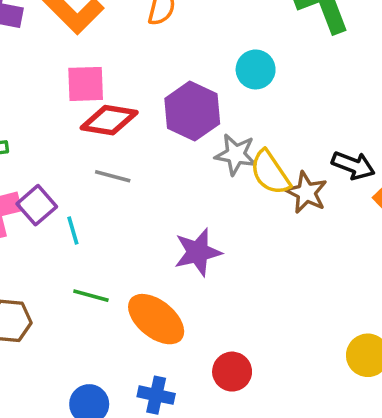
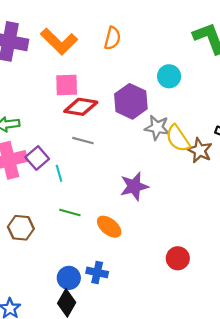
orange ellipse: (156, 319) -> (109, 227), size x0.7
red circle: (232, 372) -> (178, 258), moved
blue cross: (156, 395) -> (97, 272), moved

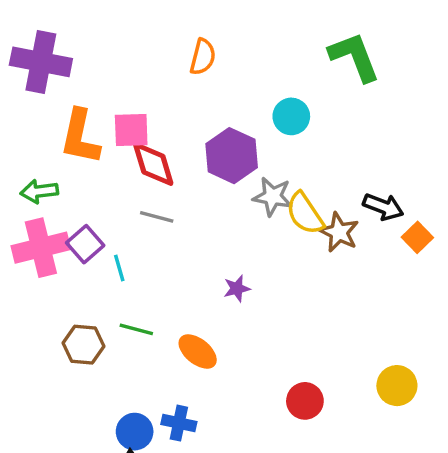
orange L-shape: (59, 41) -> (80, 137), moved, turned 57
red diamond: (81, 107) -> (153, 164), turned 64
purple star: (134, 186) -> (237, 288), size x0.6
brown hexagon: (21, 228) -> (83, 345), moved

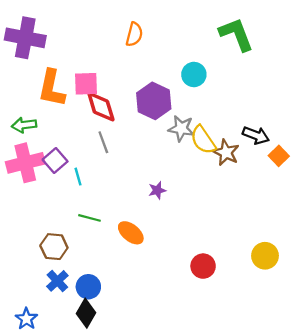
gray line: (157, 217) -> (103, 142), turned 55
brown hexagon: (83, 345) -> (54, 247), moved
blue cross: (179, 423) -> (57, 281), moved, turned 35

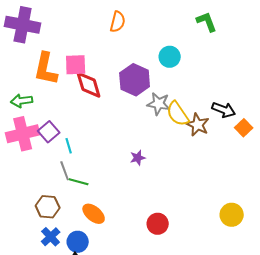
green L-shape: (236, 34) -> (207, 22), size x0.7
gray line: (103, 142) -> (65, 171), moved
orange ellipse: (131, 233) -> (94, 214), moved
red circle: (203, 266) -> (158, 224), moved

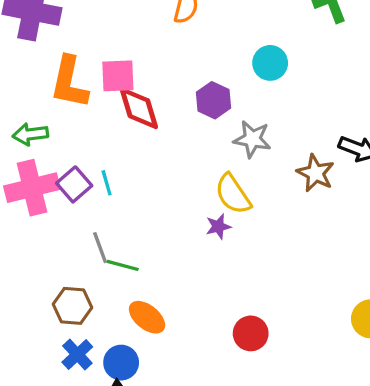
purple hexagon: (135, 80) -> (213, 100), size x0.7
yellow semicircle: (178, 114) -> (233, 194), moved
cyan line: (69, 146) -> (107, 183), moved

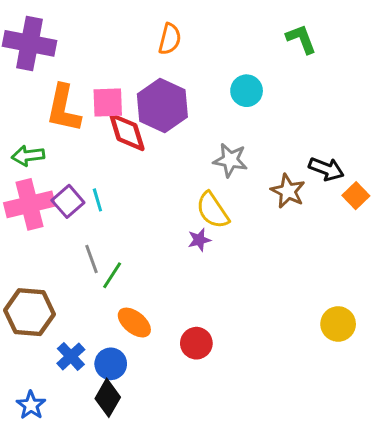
purple hexagon: (213, 100) -> (162, 105), moved, size x1.6
green line: (123, 265) -> (112, 275), turned -72
brown hexagon: (73, 306) -> (29, 312), moved, size x1.4
red circle: (251, 333) -> (196, 343), moved

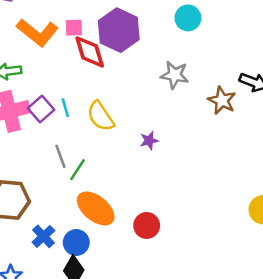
pink square: (108, 103) -> (74, 28), size x0.7
orange L-shape: (63, 108) -> (37, 32), turned -63
yellow semicircle: (213, 210) -> (101, 116), moved
orange ellipse: (134, 323) -> (96, 208), size x1.4

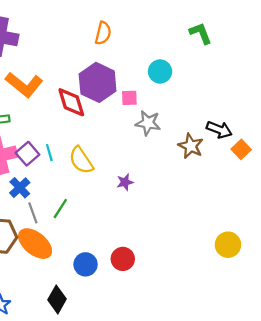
pink square: (74, 28) -> (129, 98), moved
gray line: (60, 156) -> (33, 213), moved
orange ellipse: (96, 208) -> (35, 244), moved
blue cross: (43, 236) -> (20, 188), moved
blue circle: (76, 242) -> (86, 264), moved

